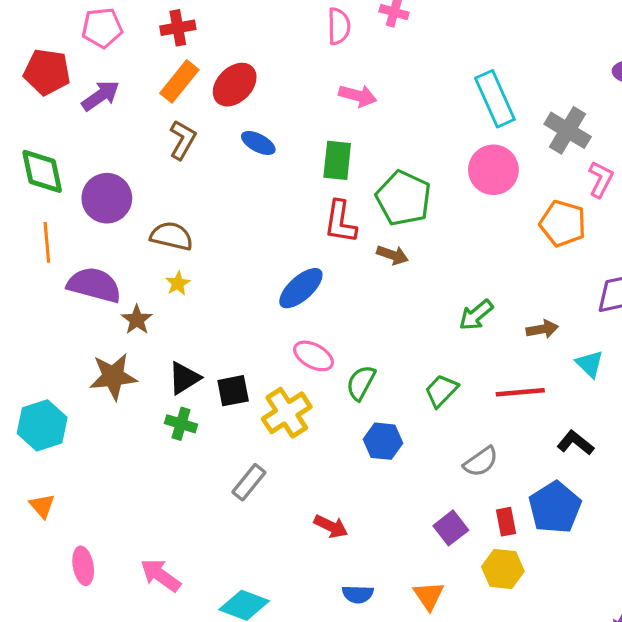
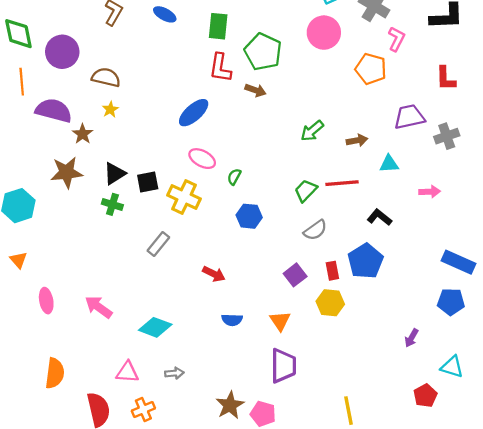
cyan triangle: (590, 364) -> (389, 164), turned -48
green semicircle: (361, 383) -> (234, 177), size x0.7
green trapezoid: (441, 391) -> (306, 191), moved
yellow cross: (287, 413) -> (184, 197), turned -32

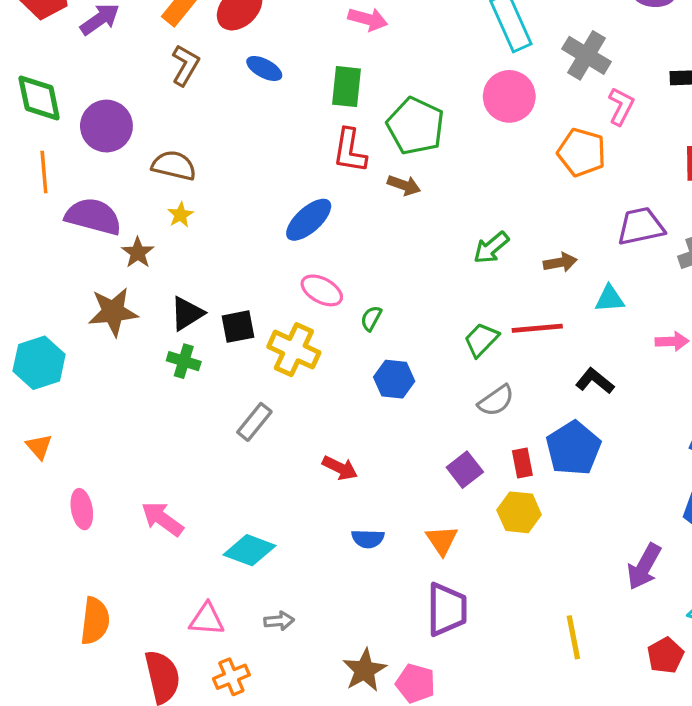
purple arrow: (411, 338) -> (644, 567), size x1.6
yellow line: (348, 411) -> (573, 637), moved

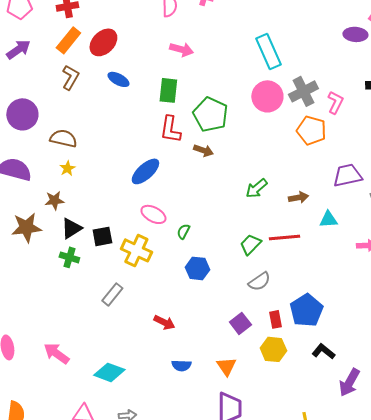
gray cross: (587, 55) -> (303, 91), moved, turned 32
brown star: (138, 253) -> (54, 200), moved, turned 30
black L-shape: (595, 381) -> (323, 351), moved

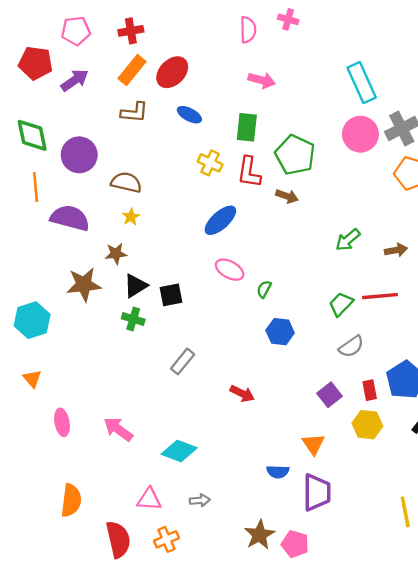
brown L-shape: (70, 77) -> (134, 112), turned 65
yellow cross: (136, 250) -> (210, 163), moved, size x0.7
blue semicircle: (181, 365) -> (278, 472), moved

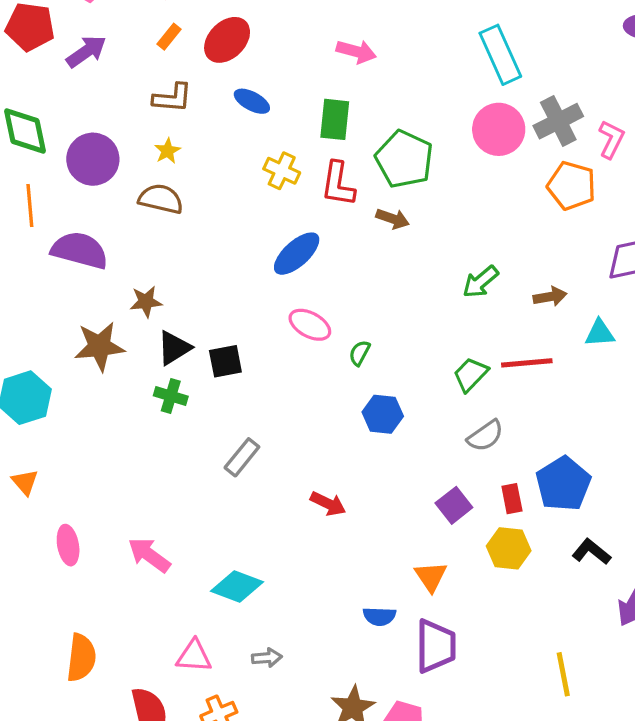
orange rectangle: (132, 70) -> (169, 37), size x0.6
yellow star: (131, 217) -> (167, 151), moved

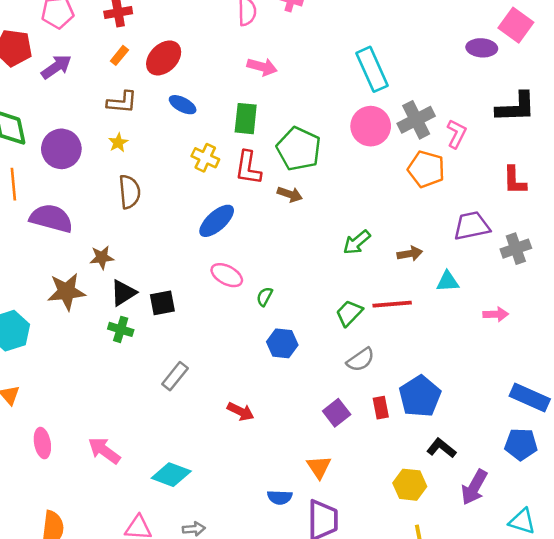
brown semicircle: (161, 199) -> (130, 192), moved, turned 72
yellow hexagon: (509, 548) -> (410, 485), moved

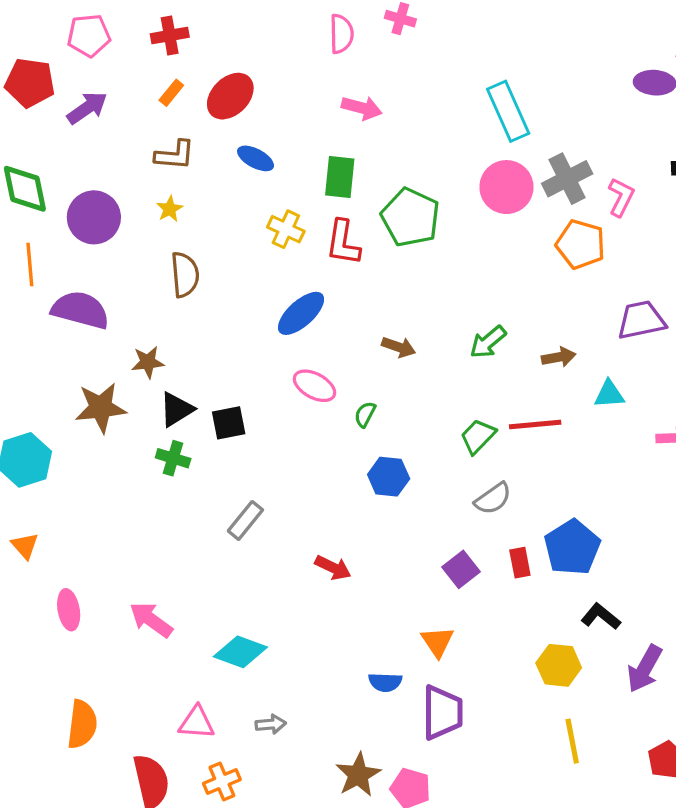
brown arrow: (290, 194) -> (399, 347), moved

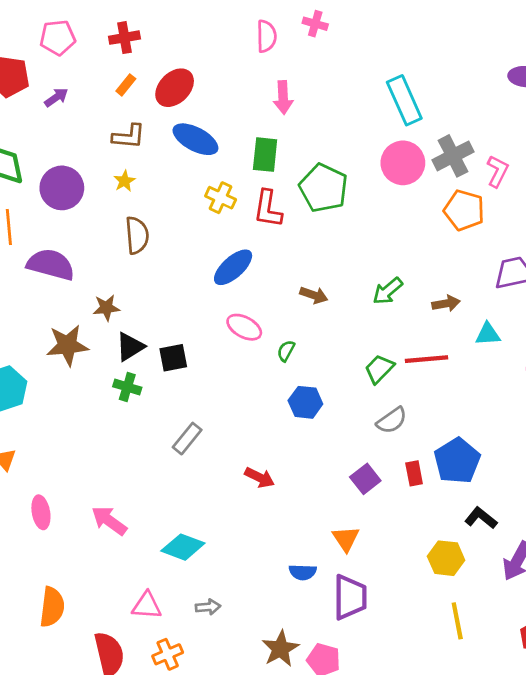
purple arrow: (87, 108) -> (56, 97), size x0.7
pink arrow: (362, 108) -> (283, 97), turned 72
blue ellipse: (256, 158) -> (195, 139), size x1.5

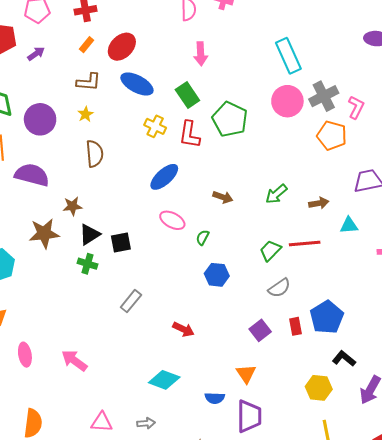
green rectangle: (265, 155) -> (187, 95), turned -40
cyan diamond: (183, 547) -> (164, 380), moved

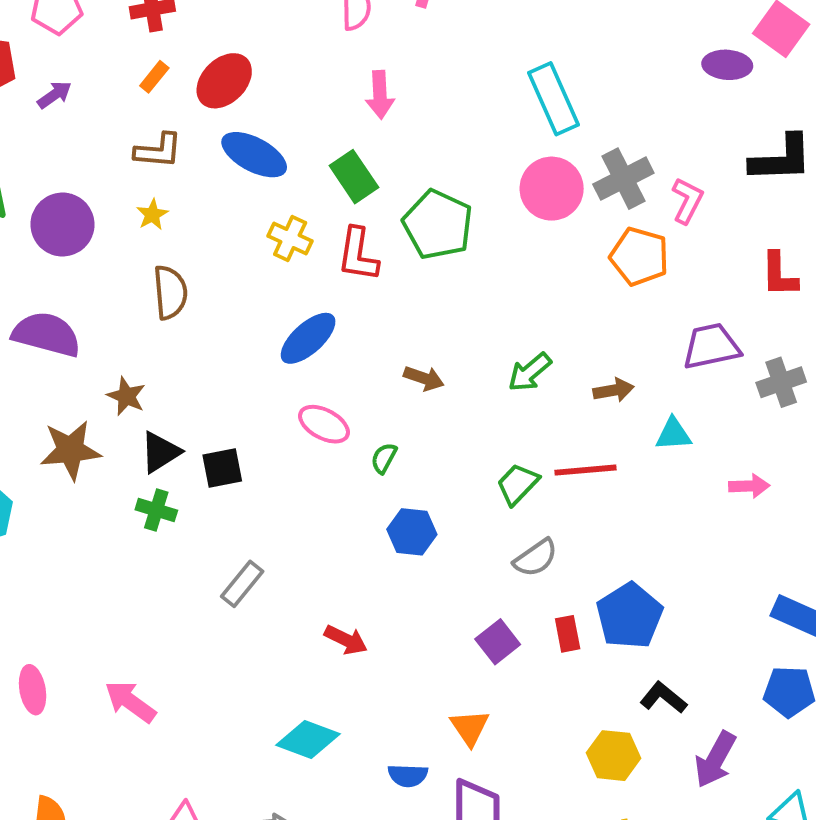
brown star: (72, 206) -> (126, 396), turned 30

